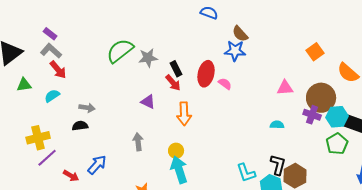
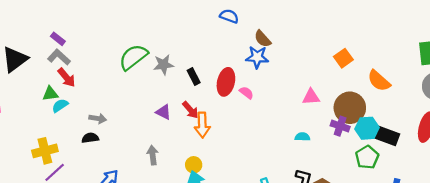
red arrow: (173, 83) -> (190, 110), moved
green triangle: (24, 85) -> (50, 94), moved

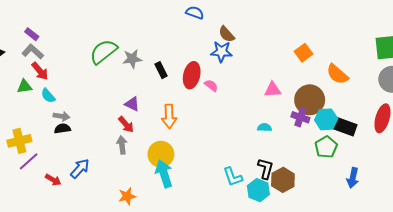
cyan semicircle: (60, 106) -> (48, 96), moved, turned -98
red arrow: (190, 110) -> (126, 124), moved
gray arrow: (98, 119) -> (61, 116), moved
yellow circle: (194, 165) -> (161, 154), size x1.6

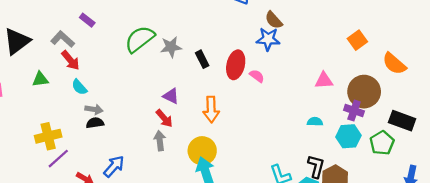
purple rectangle: (32, 34) -> (87, 20), moved
green triangle: (24, 86) -> (40, 79), moved
cyan hexagon: (326, 119) -> (348, 136), moved

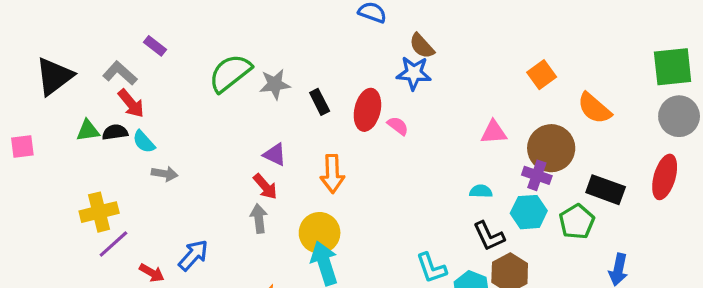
black semicircle: (95, 123) -> (115, 132), moved
black L-shape: (316, 166) -> (489, 236), moved, turned 140

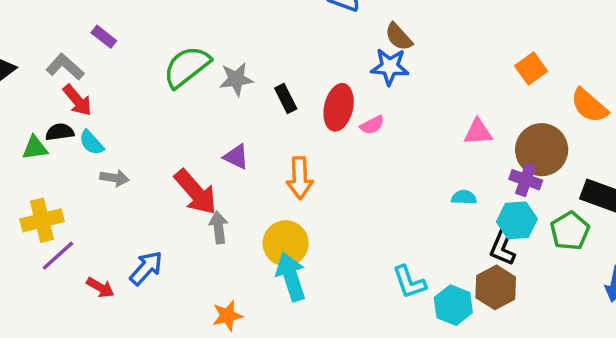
pink semicircle: (398, 126) -> (372, 125), turned 115
green triangle: (88, 131) -> (35, 148), moved
red arrow: (265, 187) -> (196, 192), moved, size x1.6
black L-shape: (489, 236) -> (503, 247), moved, turned 48

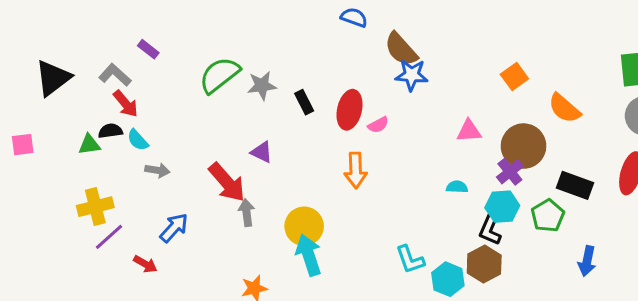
brown semicircle: (399, 37) -> (401, 49), size x1.4
blue star: (390, 67) -> (412, 75), moved
orange arrow: (300, 178) -> (356, 170), moved
purple cross: (526, 180) -> (510, 172), turned 32
blue arrow: (146, 268) -> (174, 228), moved

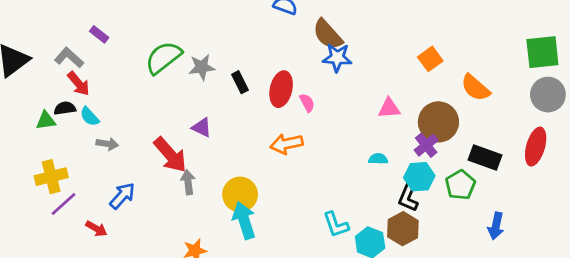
pink semicircle: (378, 125) -> (307, 103), turned -90
orange arrow: (356, 170) -> (287, 144), turned 80

